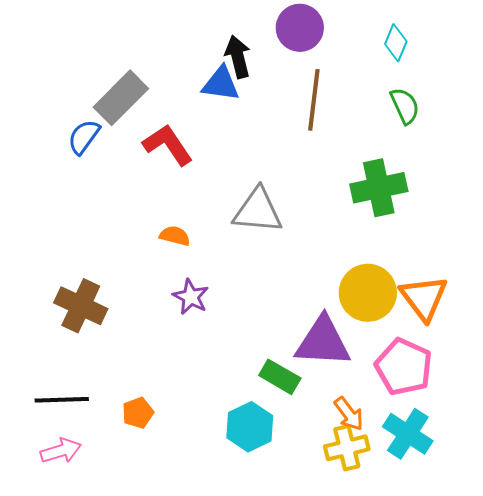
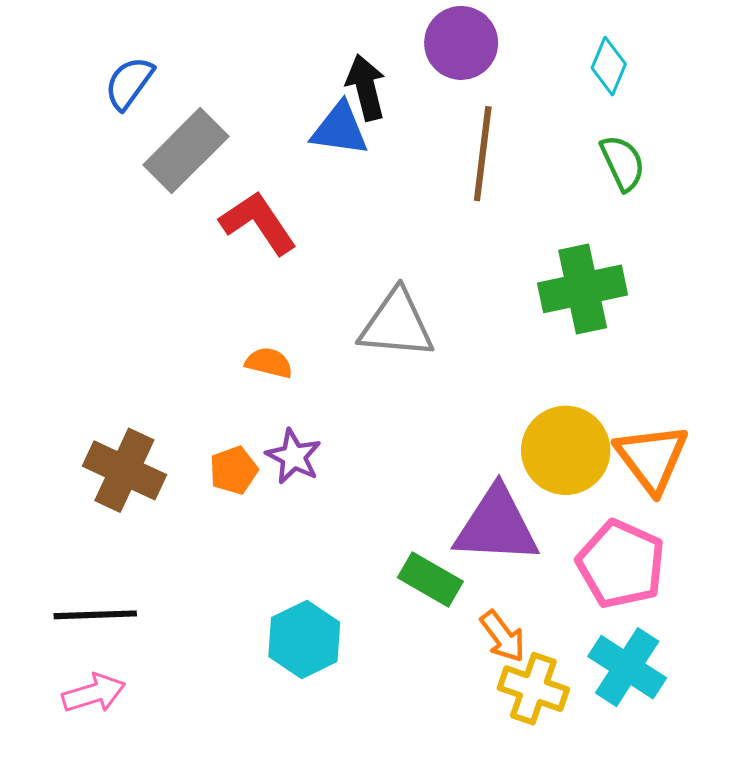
blue semicircle: (84, 137) -> (129, 83), moved
orange pentagon: (138, 413) -> (234, 470), moved
orange arrow: (349, 414) -> (503, 636), moved
cyan hexagon: (250, 427) -> (304, 639), moved
yellow cross: (347, 448) -> (533, 689), turned 33

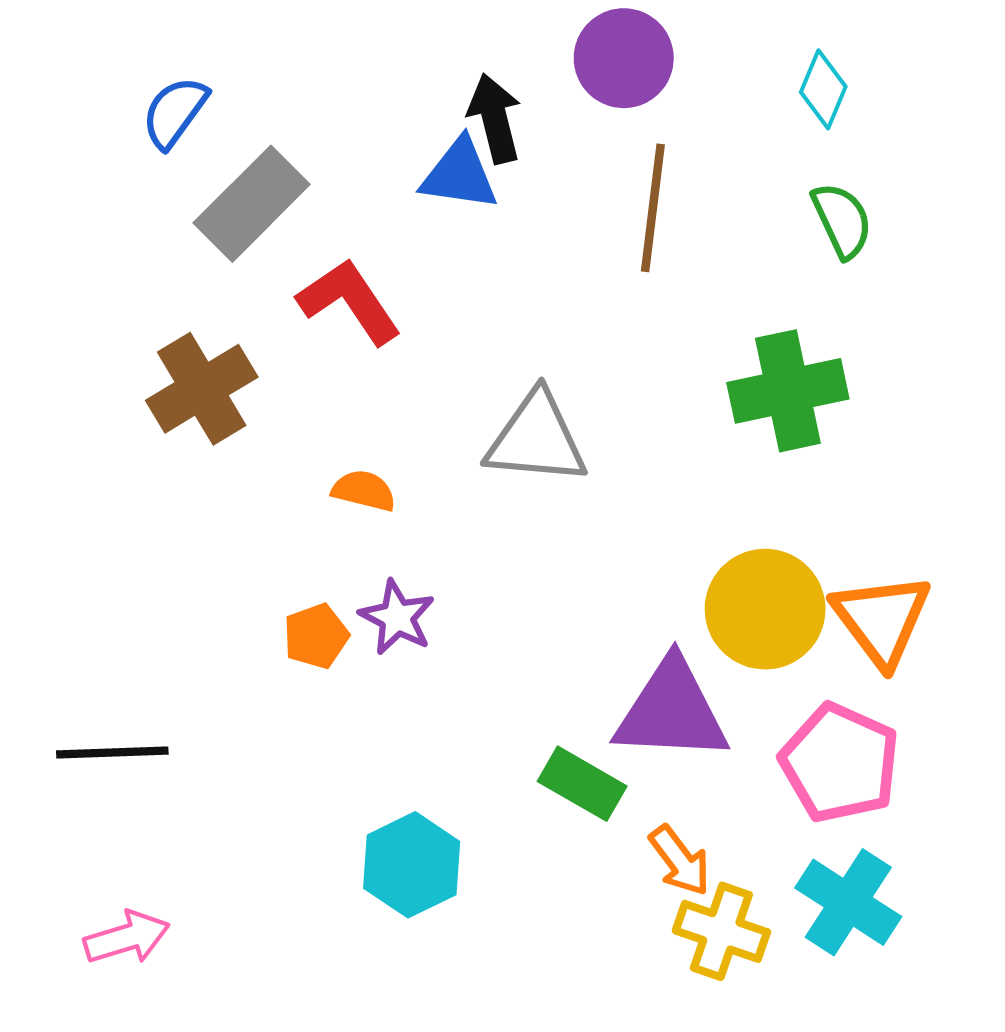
brown cross: (124, 470) -> (202, 389), moved, turned 34
black line: (95, 615) -> (112, 753), moved

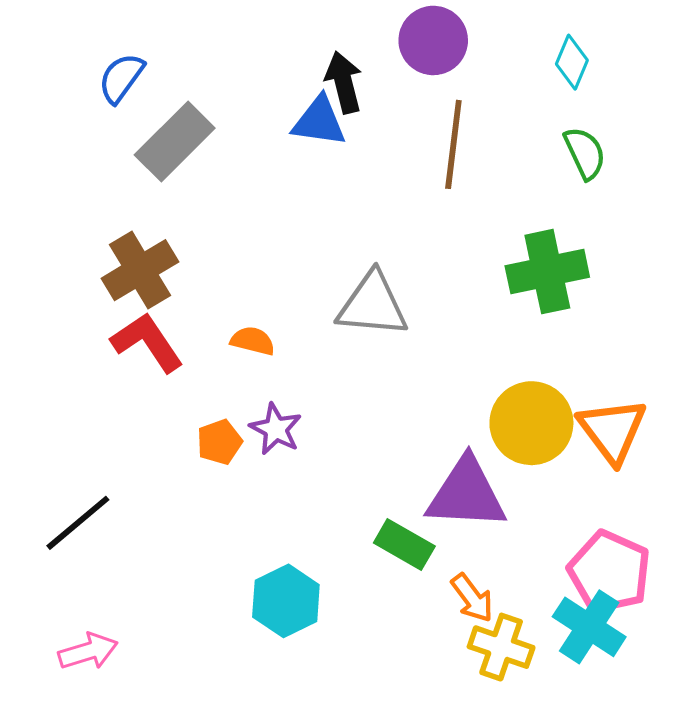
red L-shape: (349, 301) -> (147, 342), moved
black line: (112, 753) -> (78, 523), turned -38
pink pentagon: (840, 763) -> (609, 572), moved

